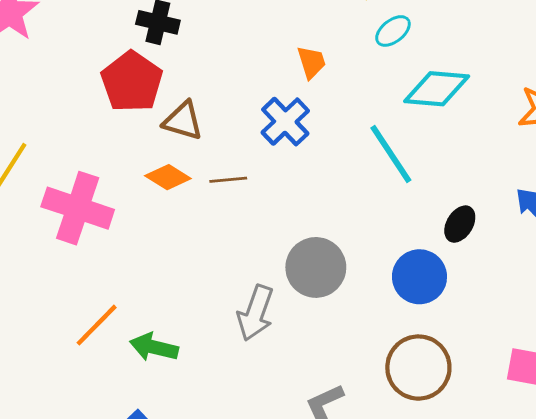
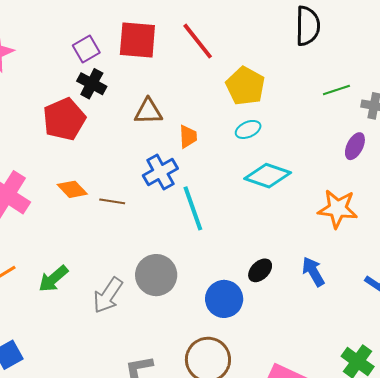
brown triangle: (183, 121) -> (148, 111), moved, turned -32
cyan line: (391, 154) -> (193, 208), moved
green arrow: (154, 347) -> (53, 279), moved, turned -68

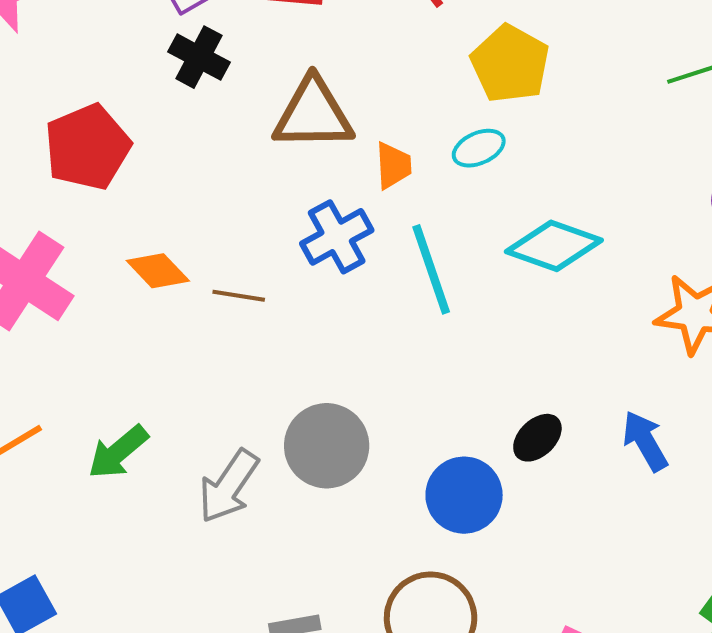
brown triangle: (148, 111) -> (313, 114), size x1.4
red pentagon: (64, 119) -> (87, 147), moved
cyan ellipse: (248, 129) -> (479, 148), moved
cyan line: (193, 208) -> (431, 269), moved

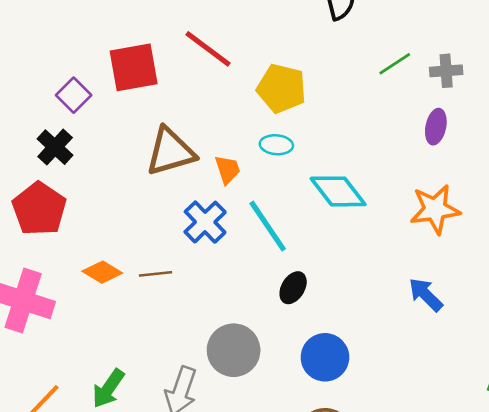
black cross: (199, 57) -> (55, 147), moved, turned 30
cyan ellipse: (479, 148) -> (276, 145), turned 44
cyan diamond: (554, 246) -> (338, 191), turned 48
black ellipse: (537, 438) -> (293, 288), moved

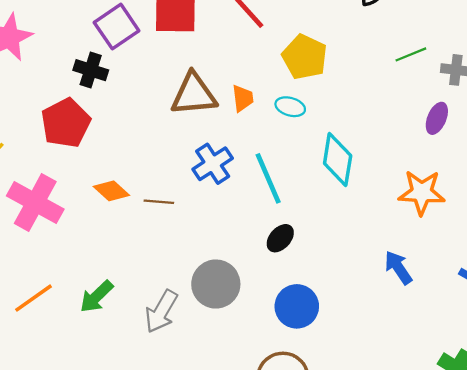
purple square: (74, 95) -> (117, 27), size x1.4
black cross: (55, 147) -> (91, 70), turned -36
orange trapezoid: (228, 169) -> (243, 98), moved
cyan diamond: (338, 191) -> (338, 160), turned 36

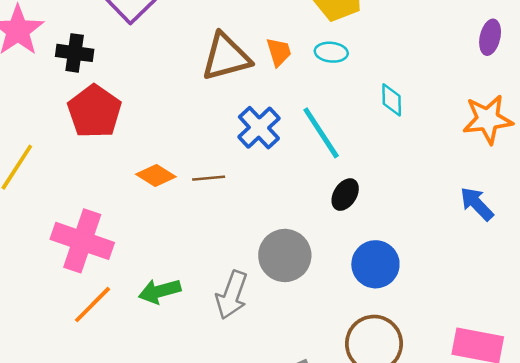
black cross: (91, 70) -> (75, 53), moved
cyan diamond: (338, 160) -> (392, 100), size x0.6
pink cross: (35, 203) -> (82, 241), moved
green arrow: (96, 297) -> (160, 291), turned 39

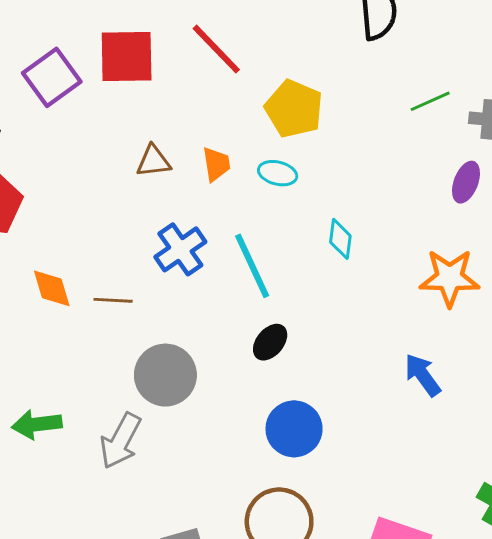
brown triangle: (226, 57) -> (153, 161), size x0.6
orange diamond: (156, 175) -> (52, 288), turned 33
gray circle: (285, 255) -> (165, 375), moved

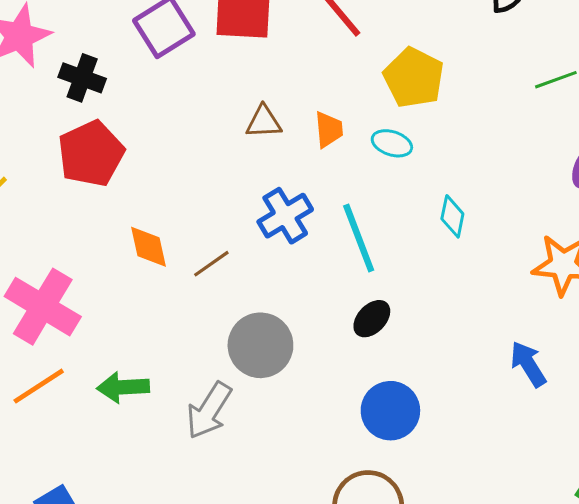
brown line: (113, 300) -> (211, 264), turned -42

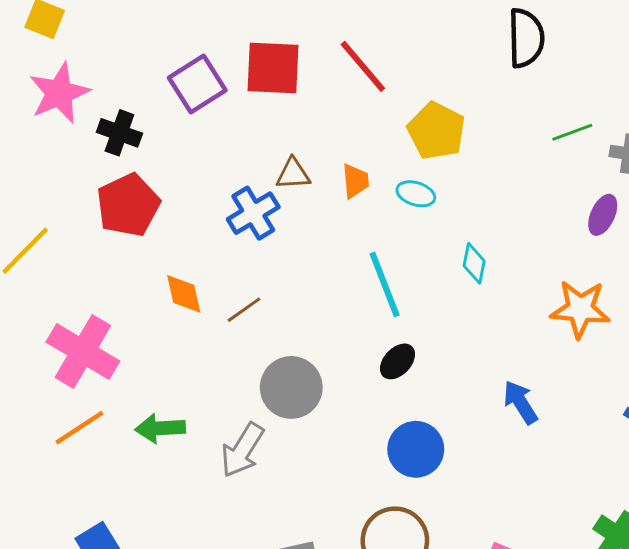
blue cross: (285, 216) -> (253, 213), moved
blue arrow: (528, 364) -> (520, 402), moved

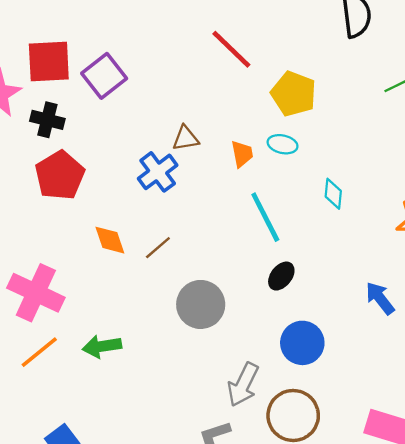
red square: (273, 68) -> (49, 61), moved
orange trapezoid: (355, 181) -> (242, 154), moved
gray arrow: (242, 450) -> (243, 385), moved

